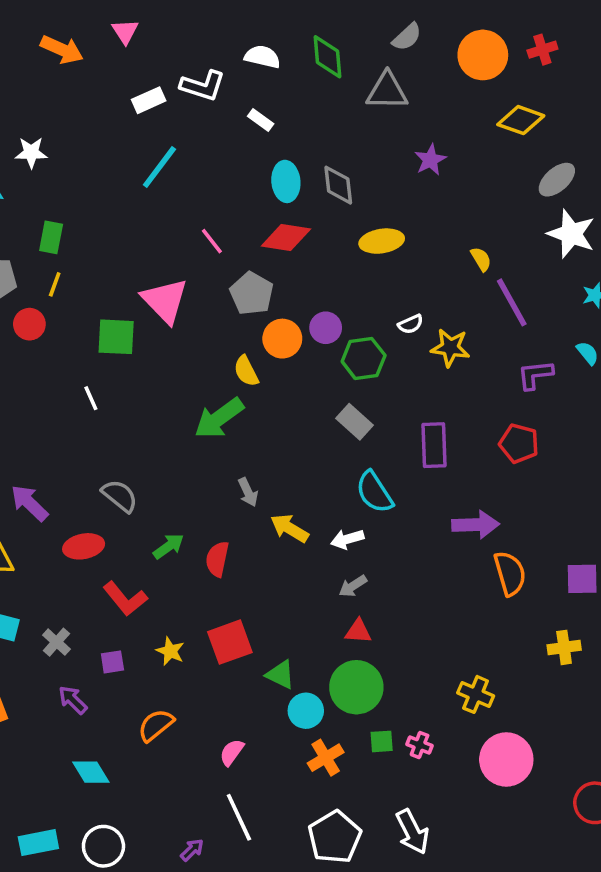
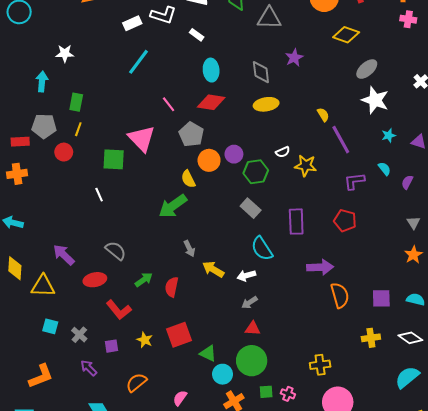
gray diamond: (338, 185) -> (261, 72), moved
yellow cross: (476, 694) -> (320, 365), turned -30

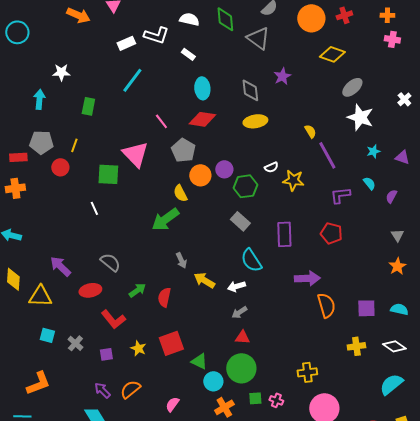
gray triangle: (269, 18) -> (258, 38), turned 35
green rectangle: (76, 102) -> (88, 106), moved
purple arrow: (89, 368) -> (102, 390), moved

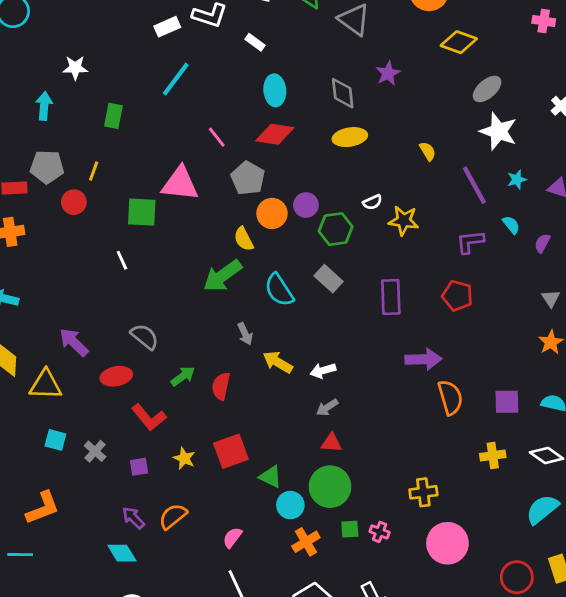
pink triangle: (135, 154) -> (180, 184), turned -40
purple line: (327, 155) -> (474, 185), moved
cyan semicircle: (251, 260) -> (279, 290), moved

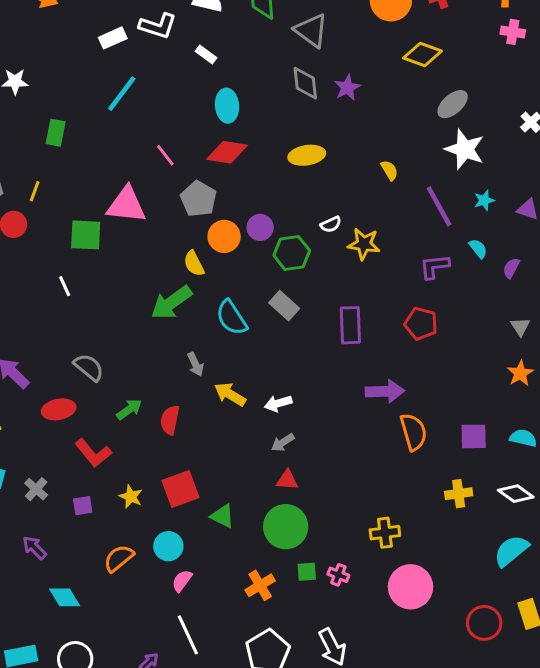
gray diamond: (343, 93) -> (305, 83), moved
cyan circle: (290, 505) -> (168, 546), moved
purple arrow: (133, 518) -> (35, 548), moved

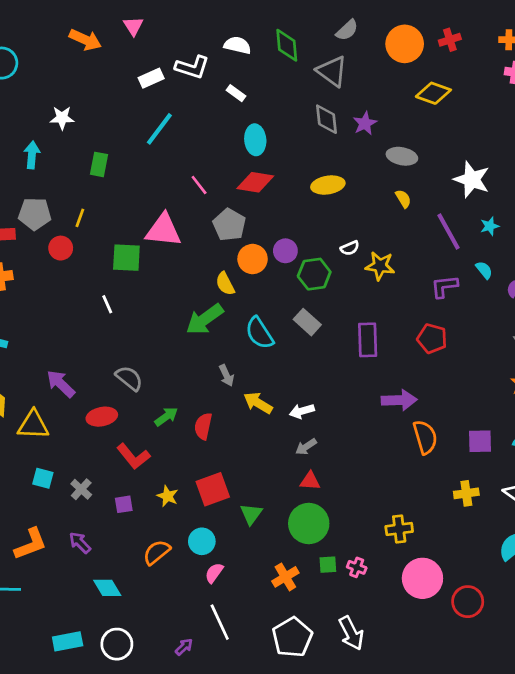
gray ellipse: (453, 104) -> (402, 156), moved, turned 52
green triangle: (223, 516) -> (251, 514), turned 40
red circle: (484, 623) -> (468, 602), moved

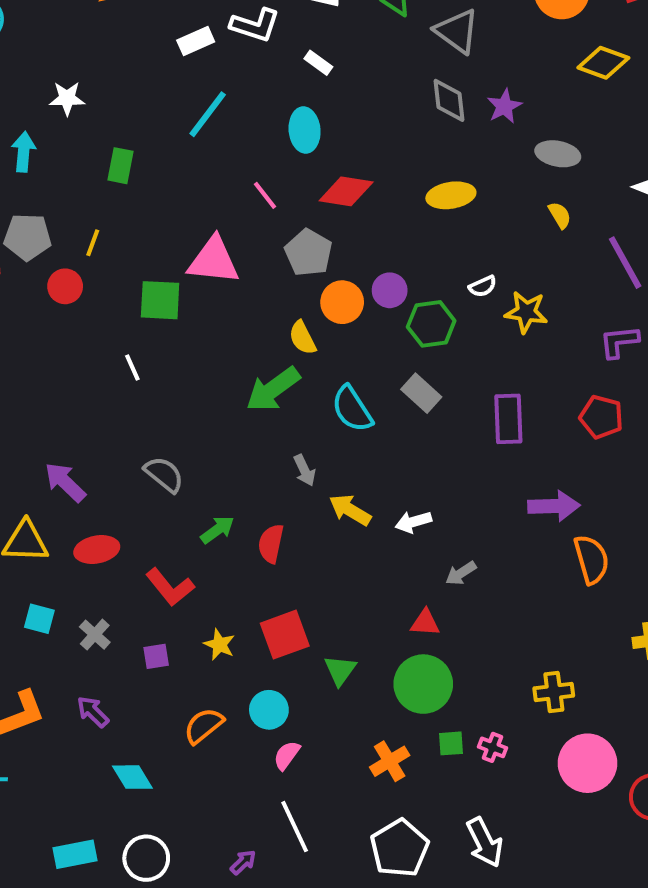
cyan ellipse: (255, 140) -> (305, 130), moved
red ellipse: (102, 417) -> (97, 550), moved
gray arrow: (306, 447) -> (461, 573), moved

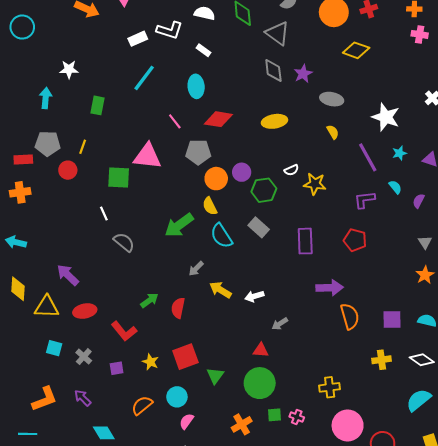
gray pentagon: (308, 253) -> (198, 152), turned -30
yellow semicircle: (303, 338) -> (210, 206), moved
gray arrow: (305, 470) -> (196, 269), turned 70
gray semicircle: (164, 474) -> (124, 242), moved

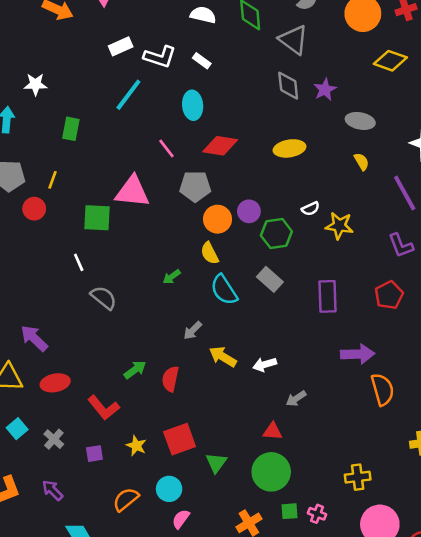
white L-shape: (170, 30) -> (160, 57), moved
purple L-shape: (365, 200) -> (401, 245), turned -105
green arrow: (179, 225) -> (172, 277), size x0.5
red pentagon: (355, 240) -> (389, 295), turned 30
cyan square: (54, 348) -> (17, 429), turned 35

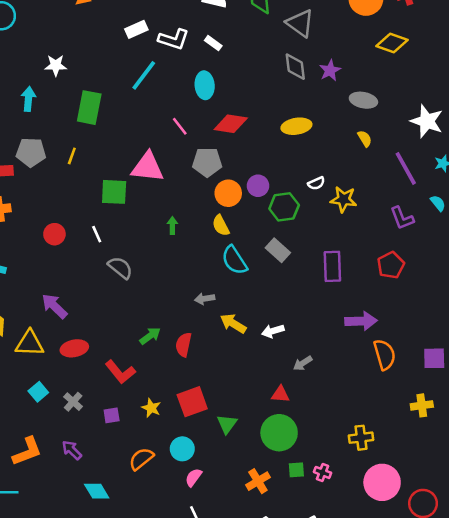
green rectangle: (71, 129) -> (89, 108), size x1.5
red circle: (34, 209) -> (54, 234), moved
green arrow: (172, 277) -> (172, 225), moved, turned 126
gray arrow: (193, 330) -> (205, 299), turned 36

